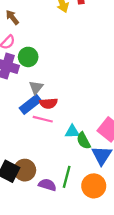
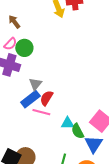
green circle: (28, 57) -> (24, 48), moved
red semicircle: (48, 103) -> (46, 98), turned 126

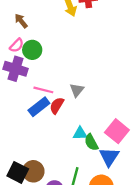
gray triangle: (35, 84) -> (77, 90), moved
pink line: (41, 112) -> (43, 90), moved

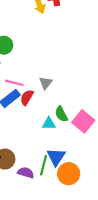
green semicircle: (91, 142) -> (61, 114), moved
blue triangle: (109, 157) -> (56, 157), moved

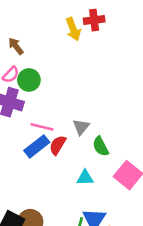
green semicircle: (61, 114) -> (101, 146), moved

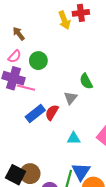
green circle: (29, 80) -> (38, 61), moved
pink line: (42, 127) -> (26, 88), moved
green semicircle: (101, 146) -> (86, 81), moved

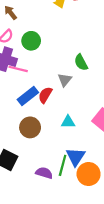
brown circle: (30, 174) -> (30, 127), moved

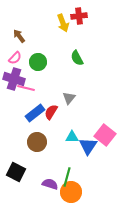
green semicircle: (81, 62) -> (77, 58), moved
blue triangle: (76, 157) -> (88, 146), moved
orange circle: (89, 174) -> (71, 192), moved

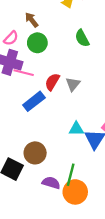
brown arrow: (19, 36) -> (32, 20), moved
red semicircle: (51, 112) -> (52, 82), moved
brown circle: (37, 142) -> (35, 153), moved

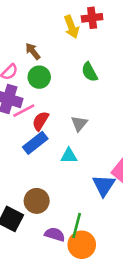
pink line: (24, 73) -> (24, 111), turned -42
red semicircle: (52, 82) -> (40, 121), moved
cyan triangle: (76, 129) -> (69, 156), moved

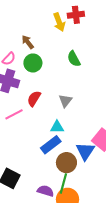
pink line: (24, 111) -> (14, 114), moved
blue rectangle: (35, 143) -> (51, 145), moved
brown circle: (37, 201) -> (66, 163), moved

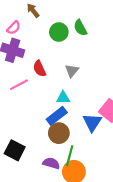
green circle: (33, 63) -> (59, 32), moved
red semicircle: (34, 99) -> (39, 69), turned -56
brown circle: (66, 163) -> (59, 133), moved

